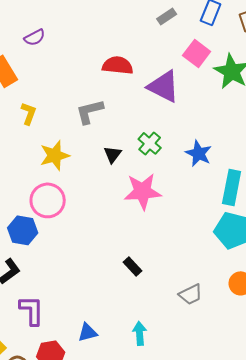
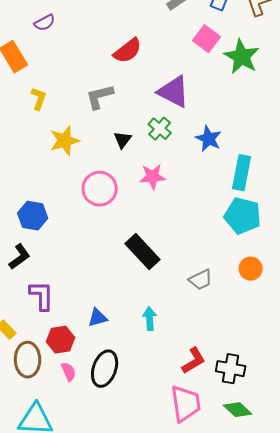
red semicircle: (118, 65) -> (128, 51), turned 136
purple triangle: (164, 86) -> (174, 92), moved
pink star: (143, 191) -> (153, 177), size x0.7
pink circle: (48, 200) -> (100, 189), moved
black rectangle: (133, 266) -> (143, 252), size x1.8

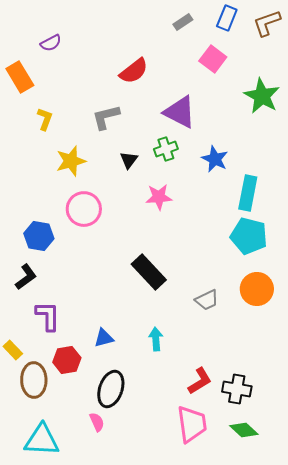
green star: (242, 57) -> (262, 96), moved
green cross: (160, 129) -> (166, 149), turned 30
pink circle: (100, 189) -> (84, 209), moved
orange circle: (251, 269) -> (257, 289), size x1.4
pink semicircle: (69, 372) -> (97, 422), moved

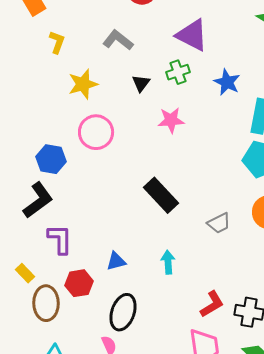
gray L-shape: (106, 117) -> (118, 40), turned 52
black L-shape: (26, 277) -> (38, 200), size x1.4

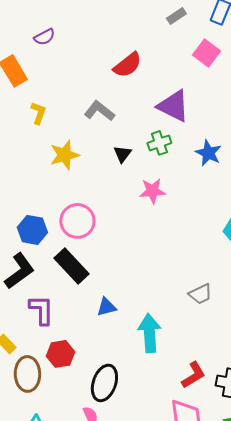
pink circle: (96, 132) -> (77, 221), moved
black rectangle: (161, 195) -> (71, 266), moved
blue triangle: (116, 261) -> (106, 307), moved
cyan arrow: (168, 262) -> (149, 333), size x1.6

